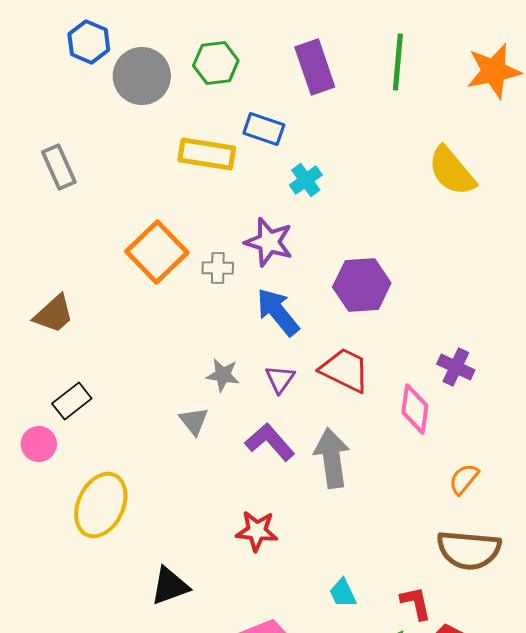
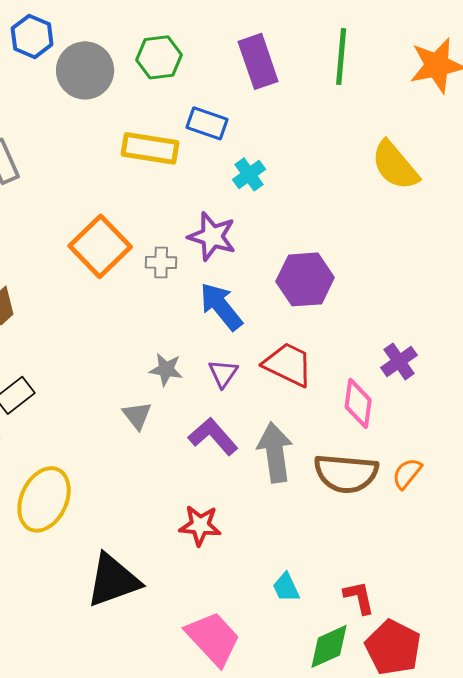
purple cross: (456, 367) -> (399, 361), turned 30
brown semicircle: (469, 550) -> (346, 473), moved
black triangle: (170, 586) -> (113, 580), size x1.4

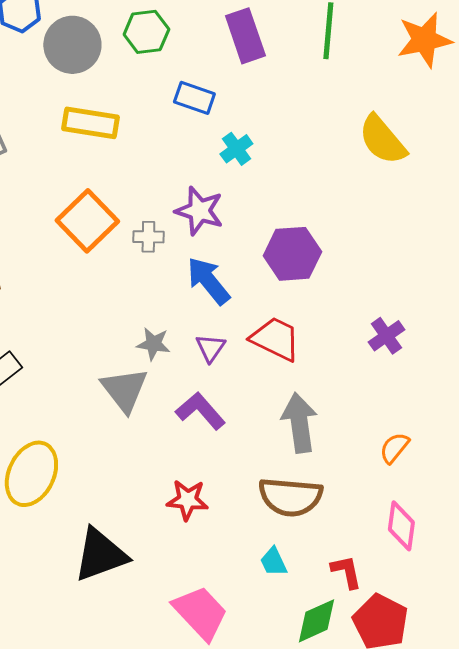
yellow rectangle: (150, 148) -> (90, 123), moved
pink diamond: (358, 403) -> (401, 526), moved
gray triangle: (137, 415) -> (124, 390), size x1.6
gray arrow: (275, 452) -> (299, 423), moved
brown semicircle: (346, 473) -> (290, 497), moved

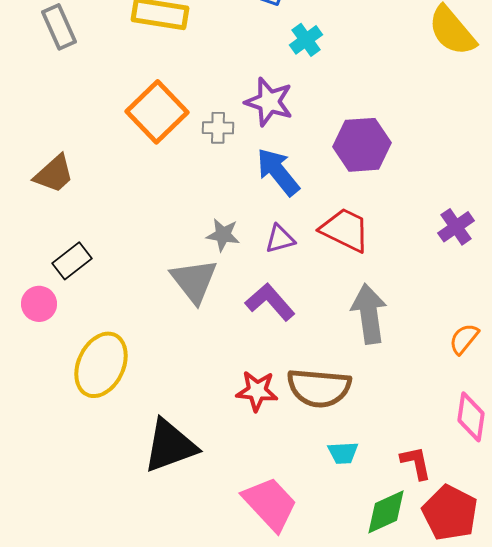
purple triangle: (210, 348) -> (280, 239), turned 40
brown semicircle: (290, 497) -> (319, 388), moved
cyan trapezoid: (273, 562) -> (343, 453), turned -68

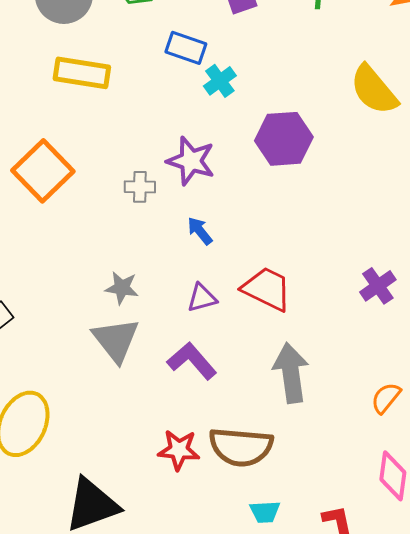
cyan cross: (306, 40) -> (220, 81), moved
orange square: (157, 112) -> (43, 171), moved
purple hexagon: (362, 145) -> (284, 139), moved
blue arrow: (278, 172) -> (200, 231), size x0.6
gray star: (223, 235) -> (122, 288), moved

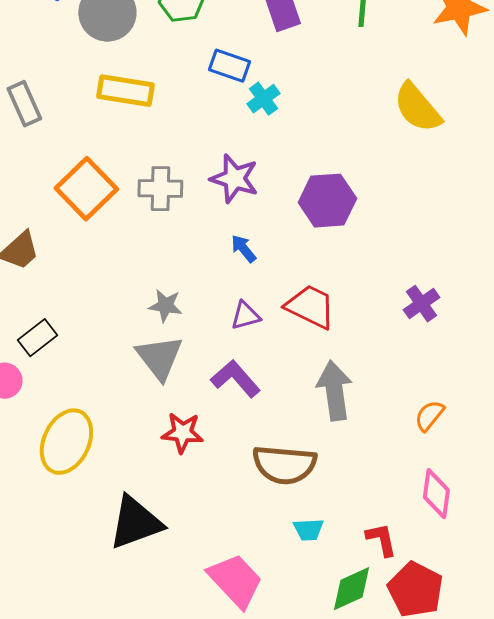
purple hexagon: (284, 139) -> (327, 201), moved
gray cross: (140, 187) -> (160, 189), moved, size x1.4
red star: (179, 450) -> (182, 433), moved

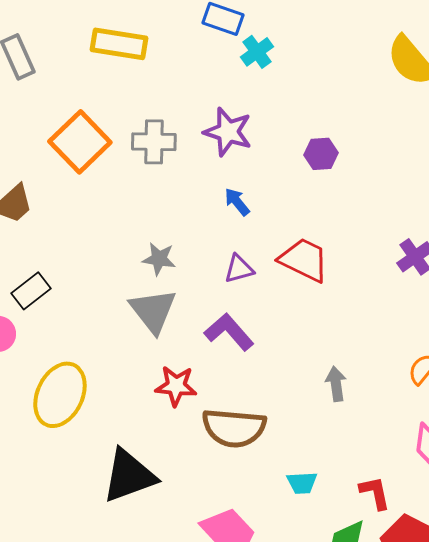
purple hexagon: (327, 201) -> (321, 154), size x0.6
gray arrow: (334, 391) -> (336, 384), moved, size x0.6
brown semicircle: (284, 465) -> (234, 428), moved

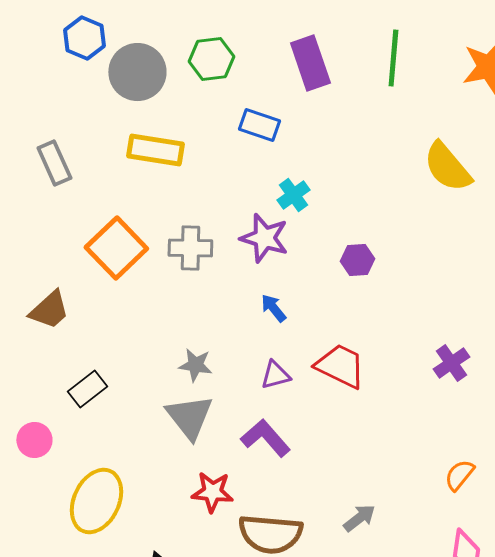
cyan cross: (257, 52) -> (293, 195), moved
black rectangle: (31, 291) -> (87, 389), moved
gray arrow: (336, 384) -> (359, 518), moved, turned 60

